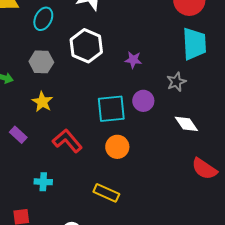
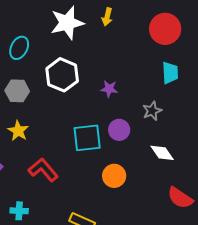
cyan trapezoid: (194, 44) -> (170, 73), size x0.7
orange circle: (117, 147) -> (114, 176), moved

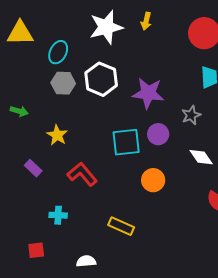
purple star: (109, 89) -> (148, 93), size x1.8
gray hexagon: (17, 91) -> (63, 83), moved

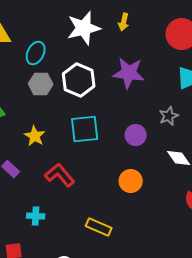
purple star: (148, 93) -> (129, 73), moved
cyan square: (126, 142) -> (85, 129), moved

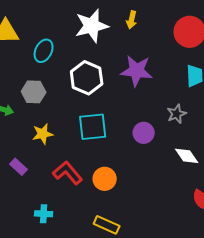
gray hexagon: (41, 84) -> (34, 92), moved
yellow star: (35, 136) -> (43, 134), turned 30
orange circle: (131, 181) -> (105, 179), moved

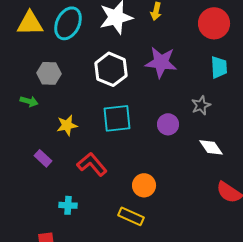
cyan ellipse: (44, 51) -> (68, 23), moved, size x1.4
gray hexagon: (34, 92) -> (49, 73), moved
orange circle: (105, 179) -> (144, 185), moved

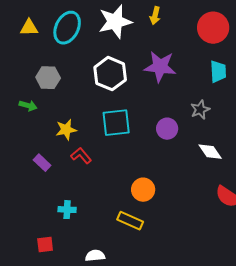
yellow triangle: (30, 23) -> (29, 28), size x0.7
red L-shape: (92, 164) -> (81, 156), moved, size x0.7

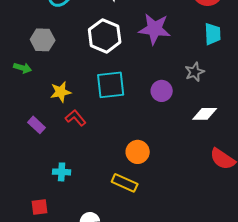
white diamond: (210, 152) -> (205, 114), turned -55

